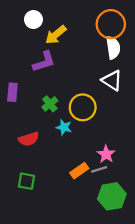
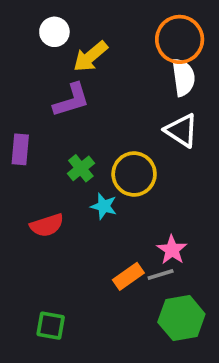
green square: (26, 181) -> (51, 326), moved

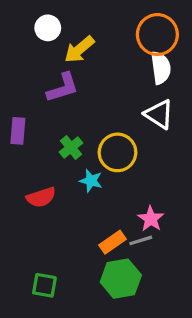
green hexagon: (181, 318) -> (121, 279), moved

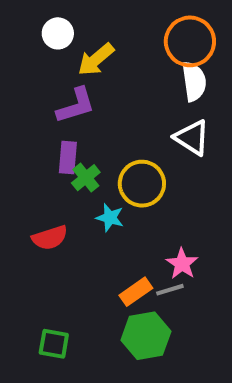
purple rectangle: (18, 131) -> (68, 158), moved

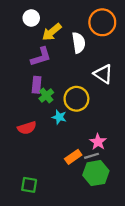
white semicircle: (194, 81) -> (79, 43), moved
green hexagon: (146, 336) -> (96, 173), moved

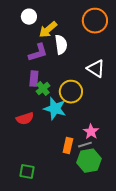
white semicircle: (79, 43) -> (61, 45), moved
cyan star: (59, 117) -> (55, 109), size x1.6
orange rectangle: (73, 157) -> (68, 146), turned -42

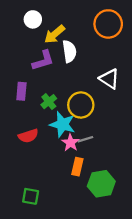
purple rectangle: (34, 79) -> (21, 91), moved
pink star: (91, 132) -> (71, 143), moved
gray line: (85, 145) -> (85, 139), moved

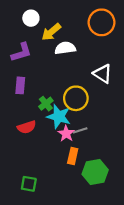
white semicircle: (69, 51) -> (65, 48), turned -90
purple L-shape: (43, 60) -> (21, 52), moved
green cross: (49, 102) -> (46, 104), moved

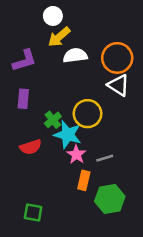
white circle: (31, 18) -> (53, 16), moved
orange circle: (102, 22) -> (117, 58), moved
gray line: (80, 130) -> (105, 158), moved

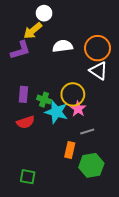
yellow arrow: (59, 37) -> (33, 31), moved
purple rectangle: (23, 99) -> (23, 94), moved
green cross: (53, 120) -> (44, 100), turned -32
pink star: (76, 154) -> (78, 109), moved

